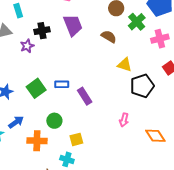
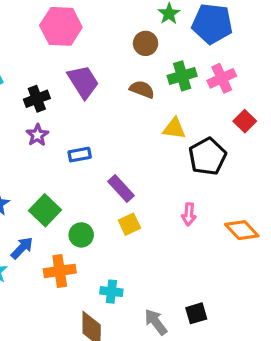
green cross: (137, 22) -> (182, 76), moved, turned 36
purple star: (27, 46) -> (37, 135), moved
blue rectangle: (62, 84) -> (80, 155), moved
green square: (36, 88) -> (45, 210), moved
yellow square: (76, 139) -> (129, 224), moved

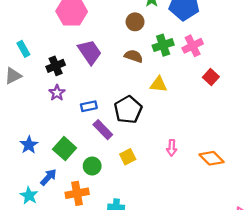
black pentagon: (207, 156) -> (128, 110), moved
purple rectangle: (121, 188) -> (103, 130), moved

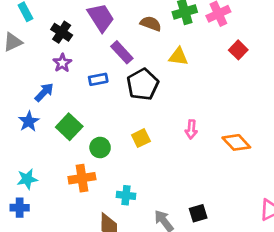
black cross: (56, 66) -> (62, 32), turned -36
purple rectangle: (103, 130) -> (122, 52), moved
blue arrow: (48, 177) -> (44, 92), moved
cyan star: (29, 196) -> (27, 179), turned 30

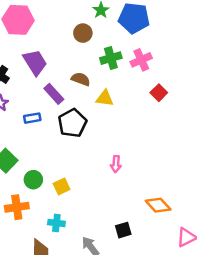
brown semicircle: (151, 24) -> (81, 79), moved
yellow square: (141, 138) -> (62, 186), moved
orange diamond: (236, 142) -> (158, 205), moved
black square: (198, 213) -> (123, 230), moved

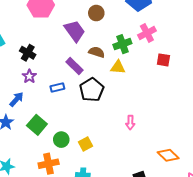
green cross: (111, 58) -> (122, 44), moved
purple trapezoid: (35, 62) -> (75, 31), moved
red square: (159, 93) -> (163, 60), turned -32

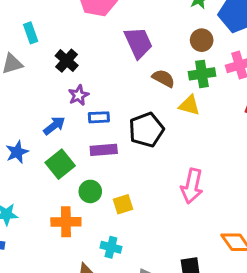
brown circle: (96, 13) -> (202, 40), moved
purple rectangle: (74, 66) -> (104, 150), moved, turned -60
purple star: (29, 76) -> (79, 95), moved
blue arrow: (16, 99) -> (54, 126), moved
pink arrow: (130, 122) -> (192, 186), size x1.6

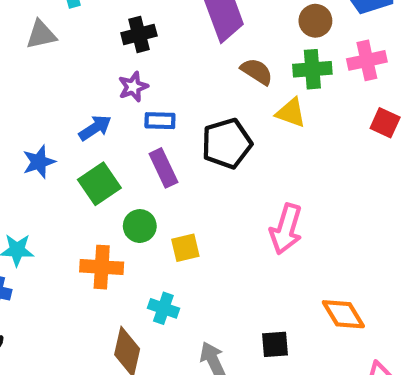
black cross: (67, 61) -> (139, 34), moved, turned 30
purple rectangle: (104, 150) -> (163, 168), turned 65

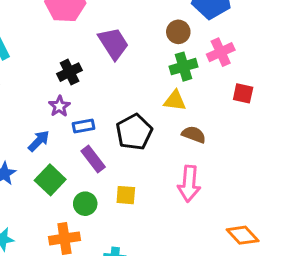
black cross: (139, 34) -> (70, 72), moved
brown semicircle: (257, 71) -> (194, 135), moved
yellow square: (185, 248) -> (126, 195), moved, turned 30

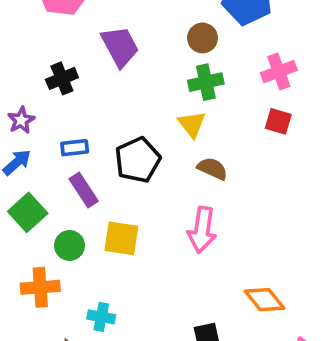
pink cross: (221, 52) -> (279, 72), moved
yellow triangle: (175, 101) -> (192, 124), turned 40
purple star: (59, 106) -> (21, 120), moved
yellow square: (126, 195) -> (121, 238), size x1.4

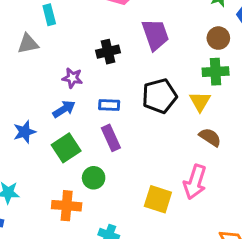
purple star: (21, 120) -> (72, 78), turned 30
black pentagon: (138, 160) -> (160, 96), moved
yellow square: (121, 238) -> (158, 199), moved

